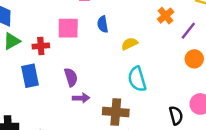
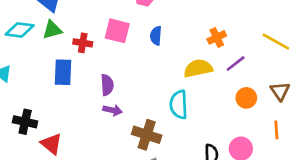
orange cross: (166, 16) -> (217, 37), moved
purple line: (188, 31) -> (236, 64), moved
yellow semicircle: (129, 44) -> (198, 68), moved, size x1.5

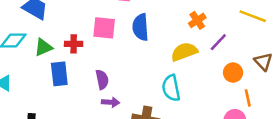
green triangle: (52, 30) -> (43, 47), moved
blue semicircle: (156, 36) -> (141, 27), size x1.5
orange line: (276, 130) -> (248, 98), moved

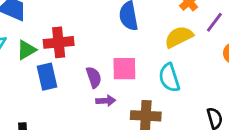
pink square: (104, 28) -> (124, 69), moved
red cross: (74, 44) -> (59, 42), size x1.5

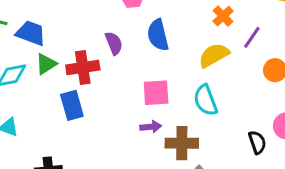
green triangle: (26, 50) -> (46, 64), moved
purple semicircle: (94, 77) -> (114, 43), moved
purple arrow: (106, 101) -> (151, 127), moved

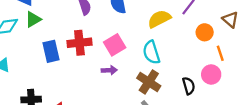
red cross: (83, 68) -> (79, 43), moved
pink square: (156, 93) -> (115, 45), turned -30
brown cross: (182, 143) -> (149, 82), moved, turned 30

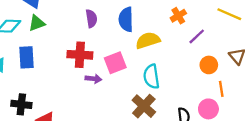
yellow semicircle: (159, 19) -> (148, 40), moved
blue rectangle: (51, 51) -> (27, 57), moved
purple arrow: (109, 70) -> (93, 79), moved

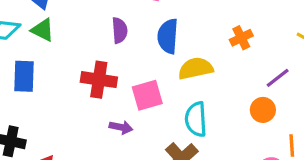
green triangle: (37, 23) -> (43, 30), turned 42
purple line: (197, 36) -> (278, 78), moved
orange circle: (209, 65) -> (263, 110), moved
purple arrow: (93, 79) -> (121, 127), moved

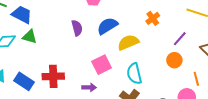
blue semicircle: (168, 36) -> (107, 26), turned 65
blue rectangle: (24, 76) -> (24, 81), moved, turned -48
red cross: (99, 80) -> (53, 76), moved

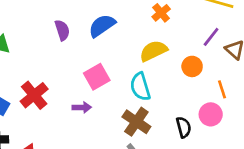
purple line: (180, 39) -> (211, 37), moved
yellow semicircle: (128, 42) -> (153, 51), moved
red cross: (53, 76) -> (34, 95), turned -35

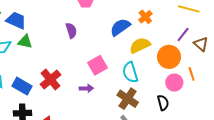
blue semicircle: (102, 26) -> (120, 27), moved
orange circle: (192, 66) -> (169, 57), size x1.5
pink circle: (211, 114) -> (174, 83), moved

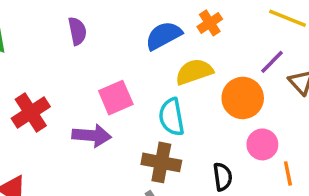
orange line: (192, 74) -> (288, 173), moved
pink circle: (174, 83) -> (262, 144), moved
purple arrow: (86, 88) -> (92, 136), size x1.5
brown cross: (128, 99) -> (161, 162), turned -30

